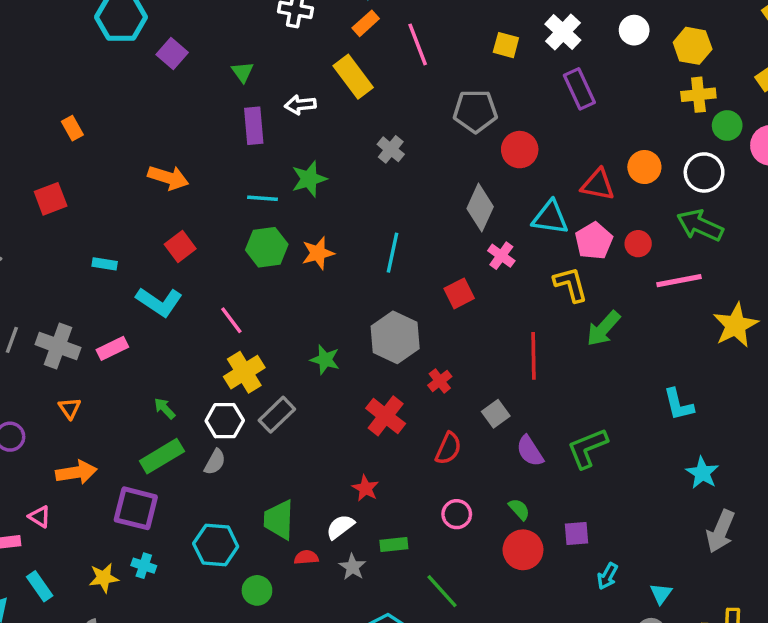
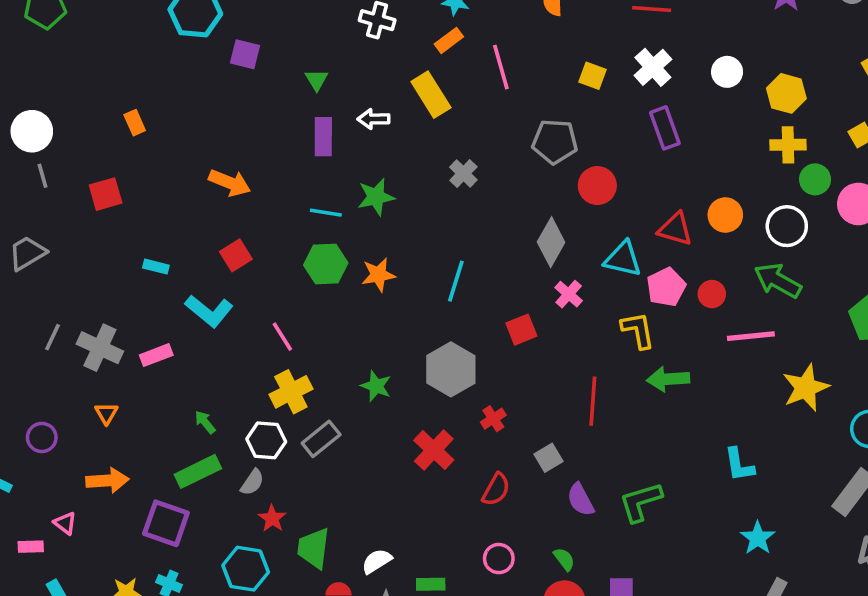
purple square: (172, 54) -> (245, 54), turned -32
green arrow: (603, 329) -> (668, 379), turned 39
red star: (365, 488) -> (272, 518), moved

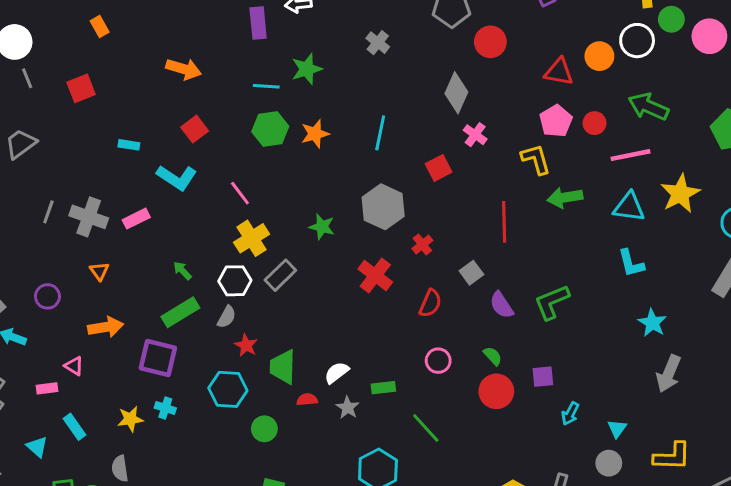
white circle: (787, 226) -> (637, 41), moved
cyan triangle: (623, 259) -> (629, 207), moved

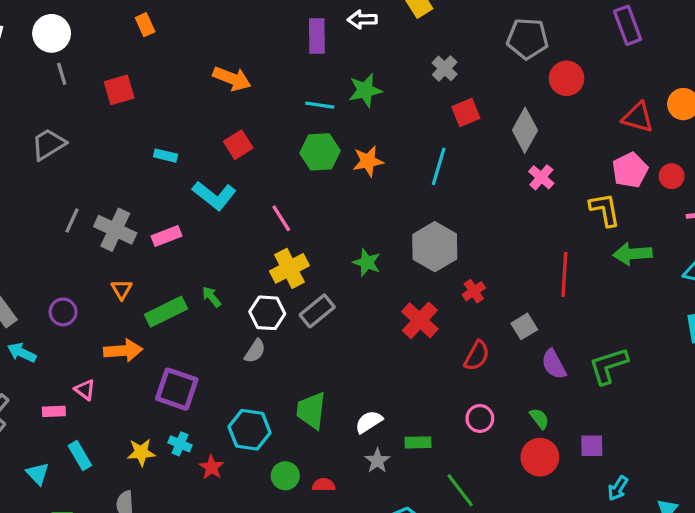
red square: (439, 168) -> (466, 112), moved
green rectangle: (180, 312) -> (166, 312), moved
red star: (246, 345) -> (212, 467), moved
red semicircle: (307, 400) -> (324, 485), moved

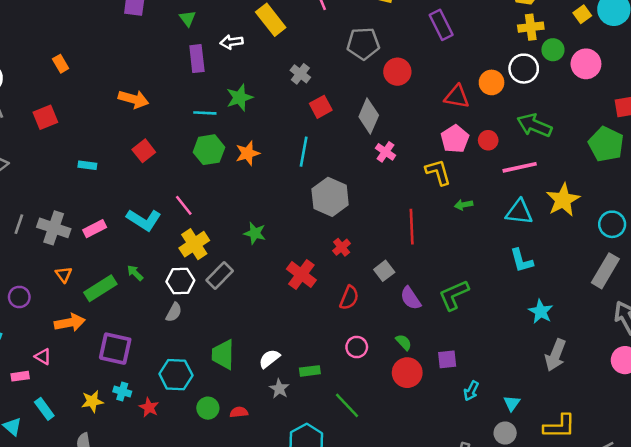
cyan L-shape: (214, 196) -> (144, 220), moved
gray hexagon: (435, 247) -> (330, 197), moved
green arrow: (632, 254) -> (464, 205), size x0.6

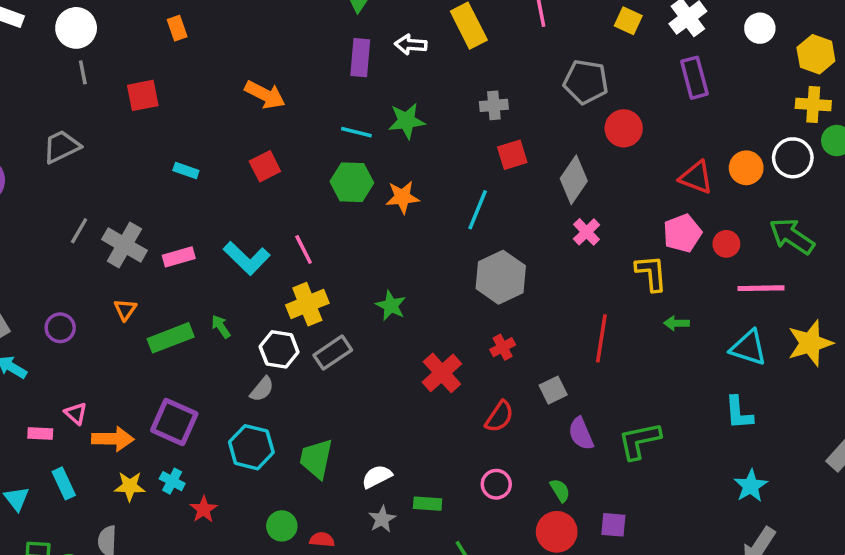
gray cross: (300, 74) -> (494, 105), turned 36
orange arrow: (70, 323) -> (113, 439), moved
cyan hexagon: (176, 375) -> (251, 447), moved

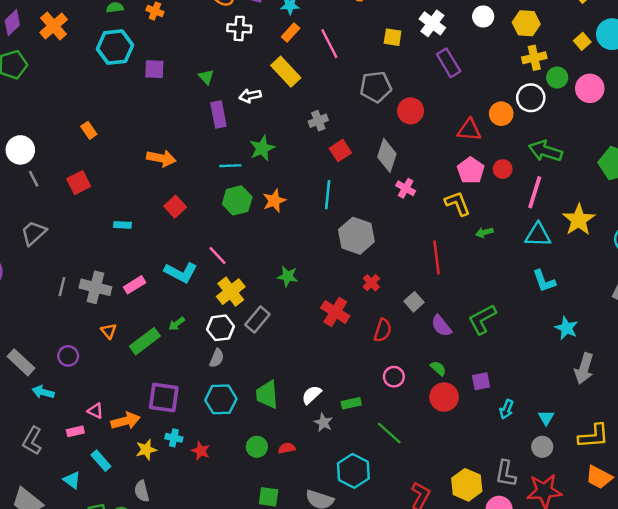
pink line: (761, 288) -> (535, 192), turned -56
green arrow: (221, 327) -> (177, 324), turned -77

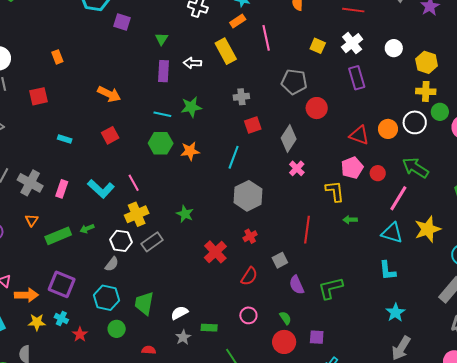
pink rectangle: (135, 285) -> (62, 189), turned -54
green circle: (257, 447) -> (117, 329), moved

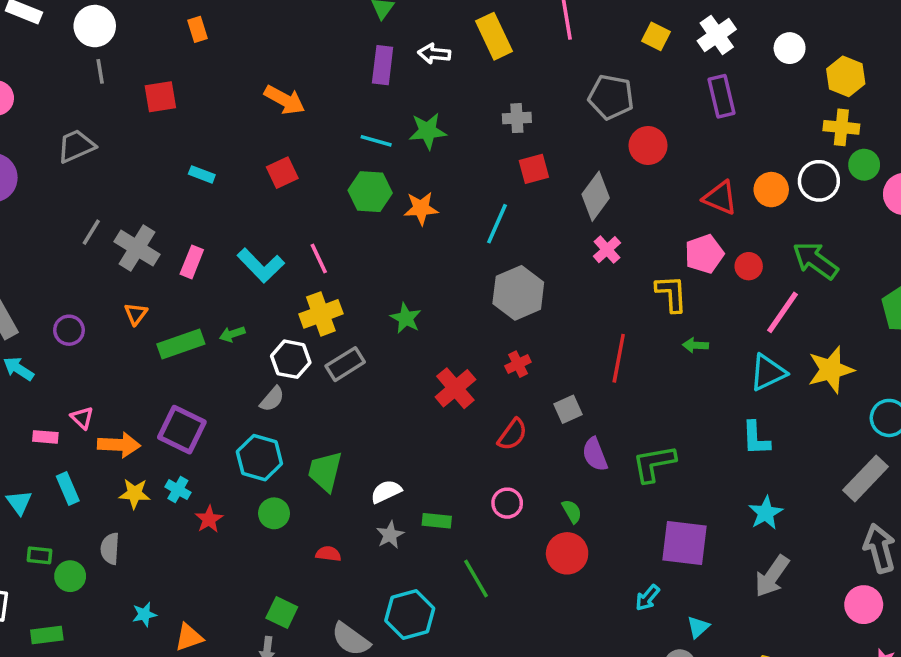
cyan triangle: (392, 233) -> (768, 372), turned -45
purple square: (317, 337) -> (684, 543), moved, size x1.8

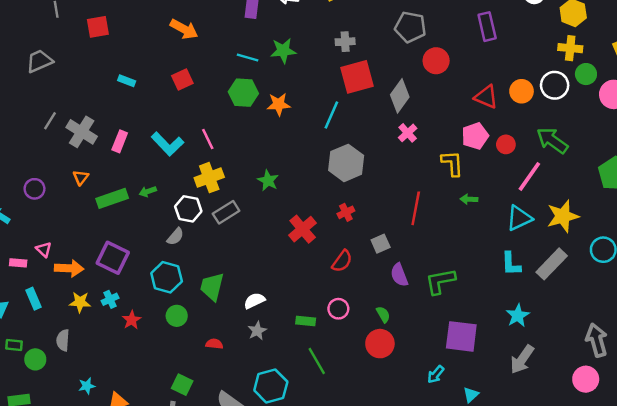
red square: (534, 169) -> (357, 77), size x1.6
gray rectangle: (865, 478) -> (552, 264), moved
cyan cross: (178, 490) -> (110, 299), turned 35
green rectangle: (437, 521) -> (306, 321), moved

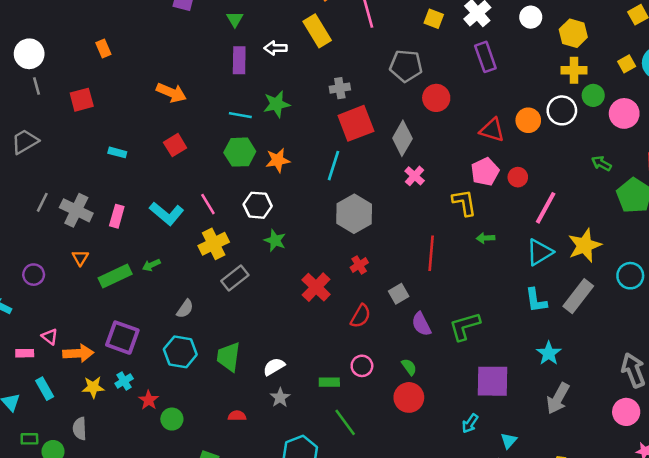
green arrow: (552, 140) -> (601, 163), moved, size x0.6
white hexagon: (188, 209) -> (258, 205), moved
green circle: (177, 316) -> (172, 419), moved

